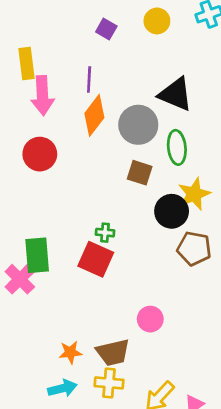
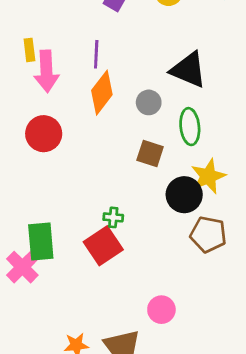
yellow rectangle: (26, 64) -> (29, 50), moved, size x0.7
gray circle: (138, 125) -> (149, 102), size x0.6
red square: (96, 259) -> (103, 246), turned 32

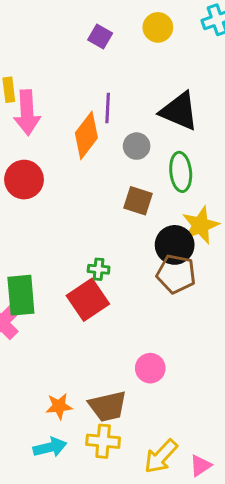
purple line: (96, 54) -> (108, 108), moved
brown pentagon: (208, 234) -> (176, 274), moved

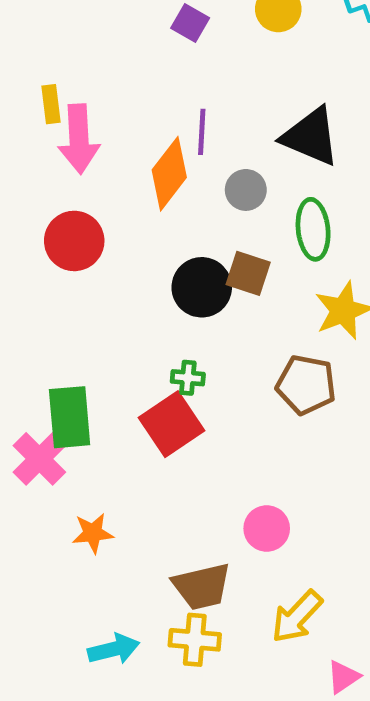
black circle: (175, 245) -> (202, 287), moved
orange star: (59, 406) -> (93, 533), moved
yellow arrow: (161, 456) -> (297, 617), moved

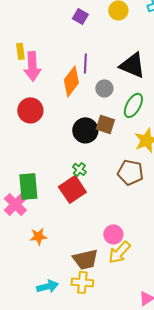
green ellipse: (313, 229) -> (133, 105), turned 35
green cross: (188, 378) -> (79, 169), turned 32
yellow arrow: (297, 617) -> (119, 252), moved

